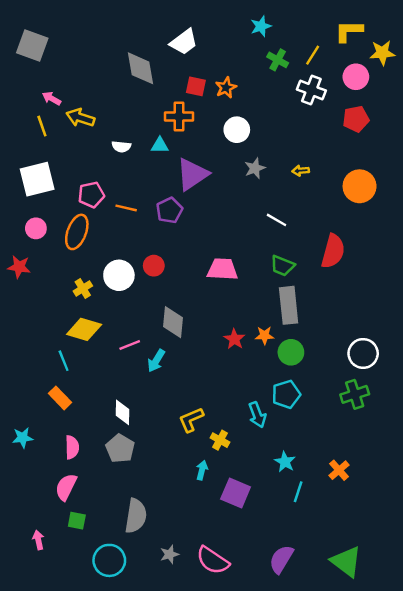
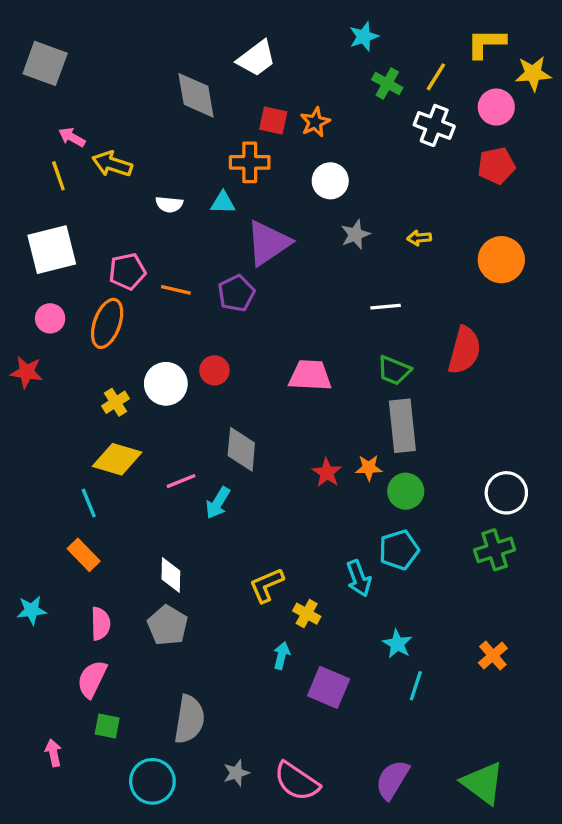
white line: (276, 220) -> (386, 307), turned -35
orange cross: (339, 470) -> (493, 656), moved

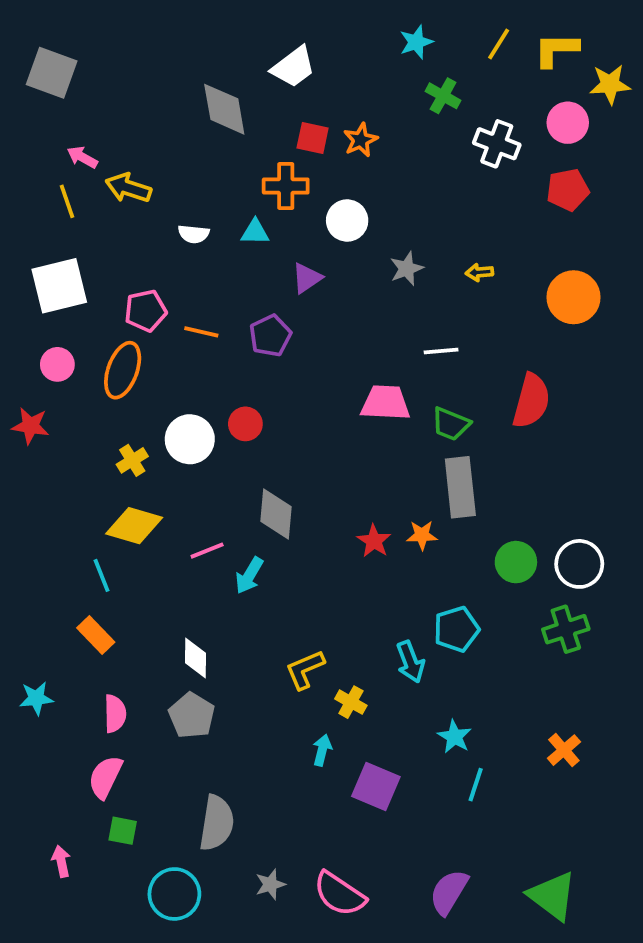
yellow line: (436, 77) -> (499, 44), moved
white circle: (330, 181) -> (347, 221), moved
purple triangle: (268, 243) -> (307, 278), size x0.6
pink trapezoid: (310, 375) -> (385, 403), moved
green circle: (406, 491) -> (516, 562), moved

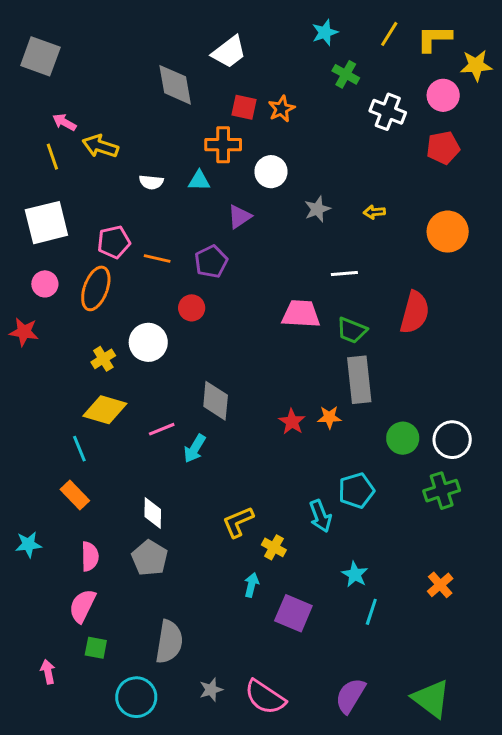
red circle: (245, 424) -> (192, 308), moved

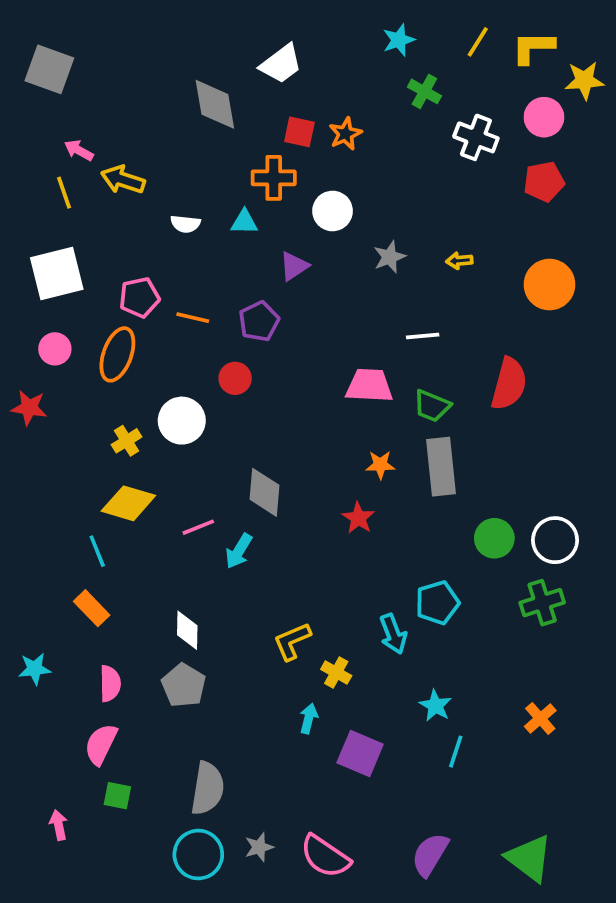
orange star: (329, 417) -> (380, 465), moved
cyan circle: (136, 697) -> (198, 855), moved

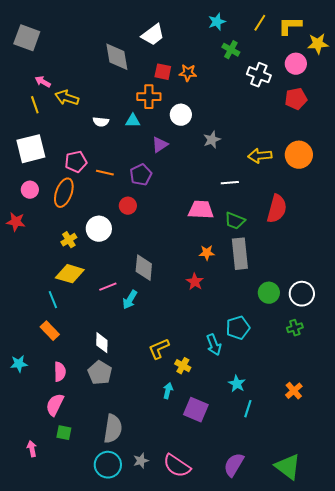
orange star: (345, 134) -> (188, 73), turned 30
yellow arrow: (459, 261) -> (260, 156), moved, size x1.6
green cross: (542, 603) -> (295, 328), size x0.7

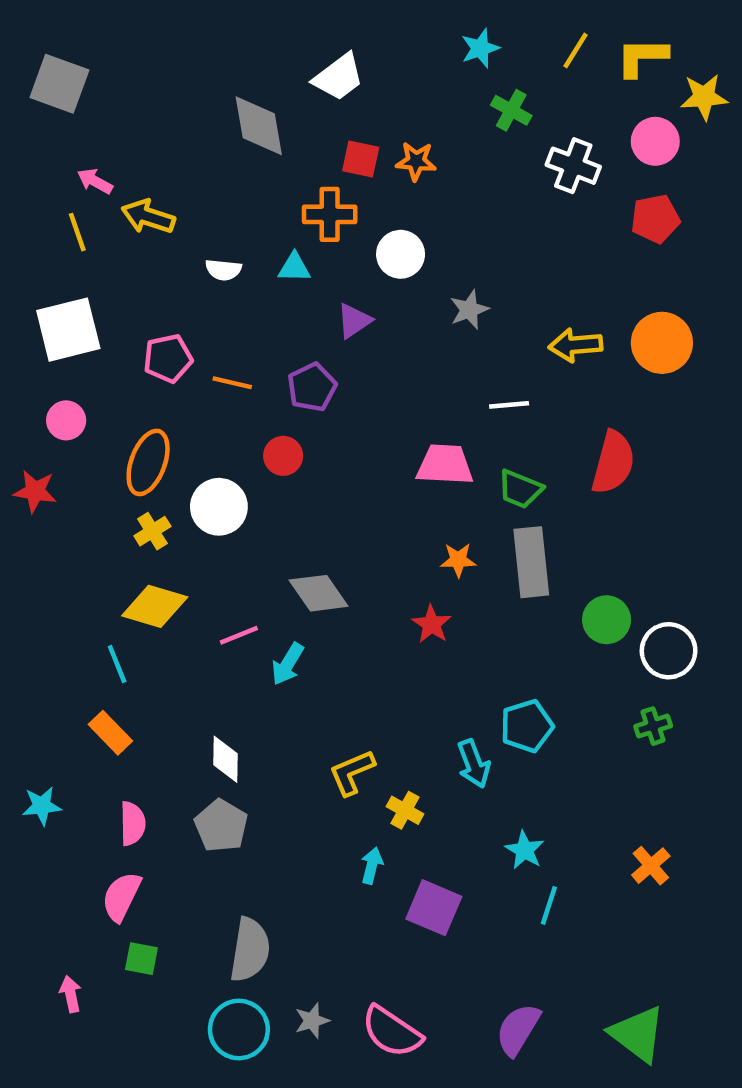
orange ellipse: (64, 193) -> (148, 462), moved
gray diamond: (144, 268) -> (319, 593), turned -40
green circle: (269, 293) -> (607, 620), moved

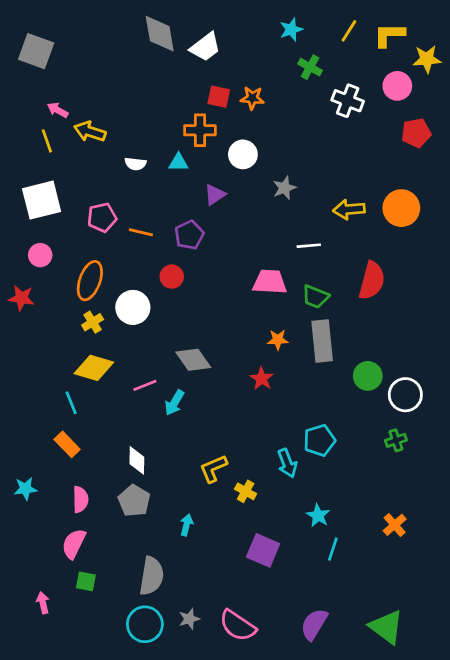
gray diamond: (259, 126) -> (160, 34), moved
red pentagon: (655, 219) -> (416, 133), moved
cyan arrow: (372, 866) -> (187, 525), moved

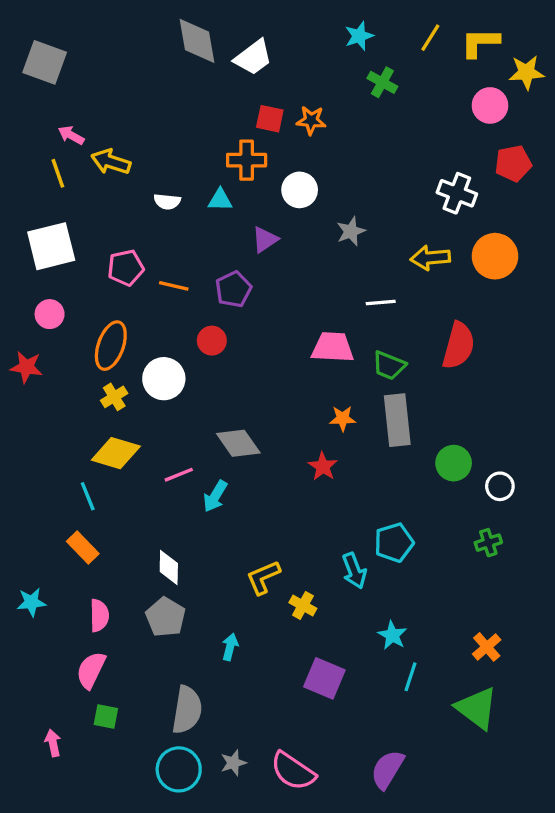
white cross: (348, 101) -> (457, 193), moved
white circle: (405, 395) -> (500, 486), size x0.7
green triangle: (387, 627) -> (477, 708), moved

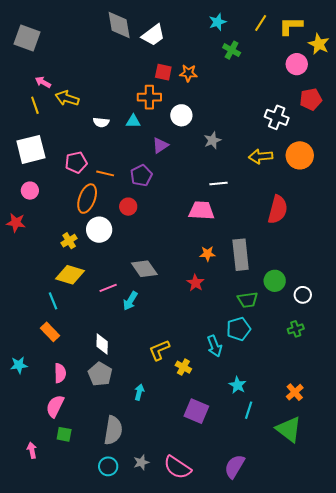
yellow star: (526, 72) -> (319, 44), turned 30
white line: (381, 303) -> (218, 183), moved
orange ellipse: (111, 346) -> (87, 199), moved
green trapezoid: (389, 365) -> (248, 300), moved, turned -30
cyan circle: (179, 769) -> (108, 466), size x0.7

